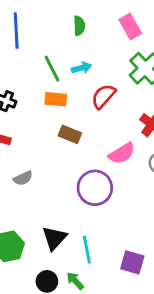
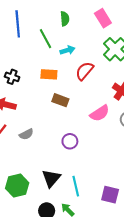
green line: (52, 69) -> (46, 39), moved
purple circle: (95, 188) -> (70, 141), moved, size x0.6

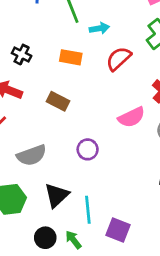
brown rectangle: (60, 100) -> (58, 101), moved
gray semicircle: (26, 134) -> (32, 155), moved, size x1.5
purple square: (110, 195) -> (118, 230), moved

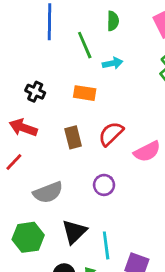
red semicircle: (119, 59) -> (111, 134), moved
brown rectangle: (58, 101) -> (73, 137), turned 50

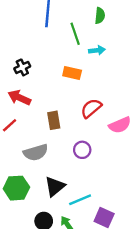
black cross: (35, 92) -> (22, 67), moved, turned 35
brown rectangle: (73, 137) -> (54, 120), moved
cyan line: (106, 245) -> (80, 200), turned 70

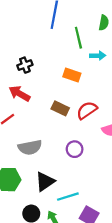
brown rectangle: (54, 120) -> (60, 108), moved, turned -60

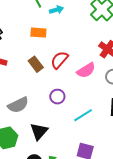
brown rectangle: (60, 108) -> (36, 64), turned 42
cyan line: (68, 197) -> (83, 115), moved

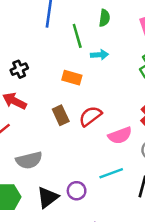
purple circle: (57, 97) -> (77, 191), moved
cyan line: (83, 115) -> (111, 173), moved

